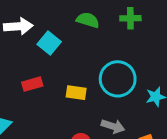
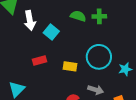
green cross: (130, 18) -> (99, 16), moved
white arrow: (18, 26) -> (30, 20), turned 84

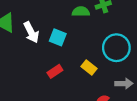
yellow rectangle: (70, 66) -> (89, 67), turned 48

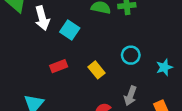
cyan circle: (116, 48) -> (131, 55), size x0.6
gray arrow: (124, 84) -> (130, 96), turned 98

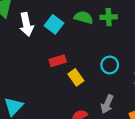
cyan square: (70, 30) -> (54, 24), moved
red rectangle: (59, 66) -> (58, 61), moved

